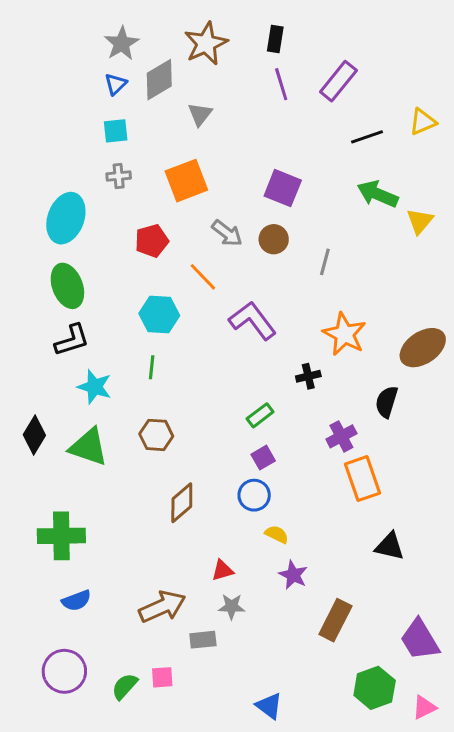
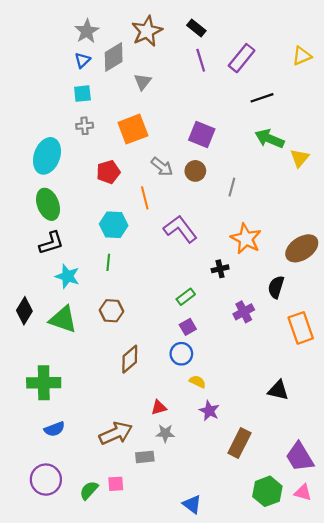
black rectangle: (275, 39) -> (196, 28), turned -60
yellow triangle: (423, 122) -> (302, 56), moved
orange line: (203, 277) -> (145, 198), turned 30
orange rectangle: (362, 479) -> (301, 328), moved
pink triangle: (424, 707) -> (303, 492), moved, turned 42

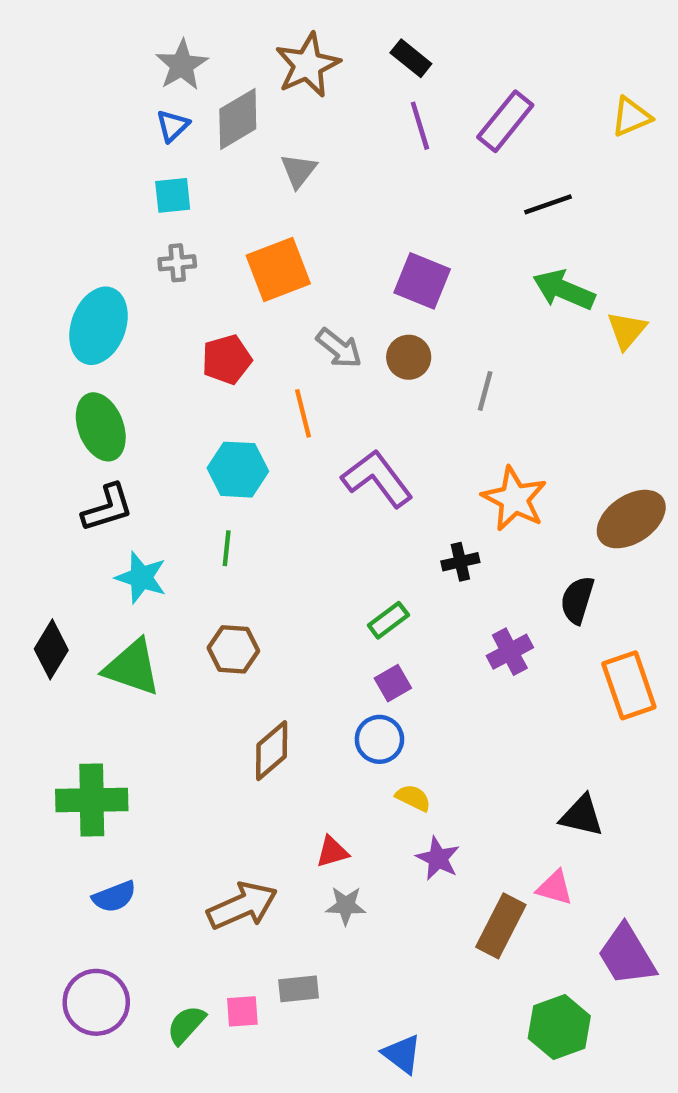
gray rectangle: (145, 457) -> (299, 989), moved
pink triangle: (303, 492) -> (555, 888), moved

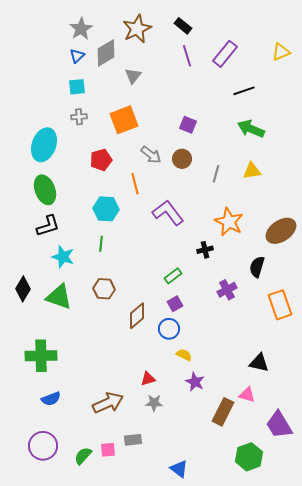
purple square: (422, 281) -> (188, 125), size x0.7
yellow triangle: (627, 330) -> (252, 171), moved, turned 42
brown diamond: (272, 751) -> (137, 316), moved

